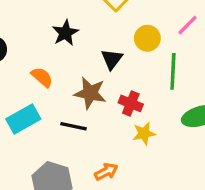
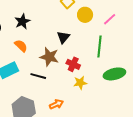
black star: (65, 33) -> (22, 21), moved
yellow circle: (147, 38) -> (85, 15), moved

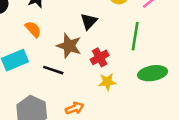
red cross: (73, 64) -> (100, 57), turned 32

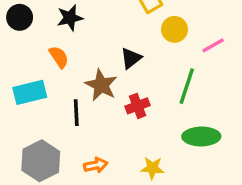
black line: (53, 70) -> (76, 113), turned 60
yellow star: (107, 82) -> (152, 168), moved

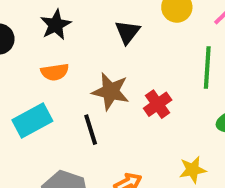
orange semicircle: (59, 57) -> (55, 72), turned 130
black triangle: (131, 58) -> (127, 32), moved

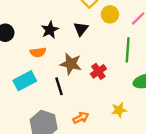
black star: (56, 25) -> (50, 30), moved

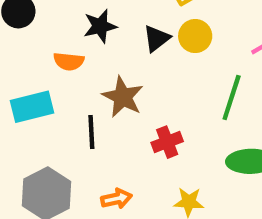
yellow circle: (110, 14) -> (195, 36), moved
red cross: (98, 71) -> (167, 142), moved

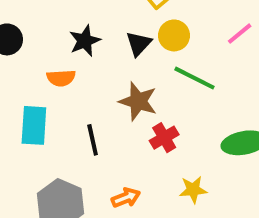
brown star: (123, 97) -> (138, 101), moved
green line: (232, 97) -> (194, 78), moved, turned -72
cyan rectangle: (32, 107) -> (34, 125), turned -63

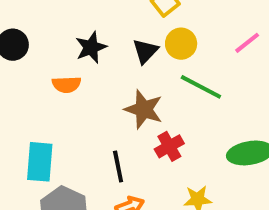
cyan rectangle: (34, 125) -> (40, 162), moved
black line: (93, 140) -> (118, 167), moved

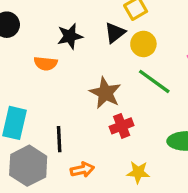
black triangle: (145, 51) -> (115, 33), moved
black line: (118, 167) -> (59, 139), moved

